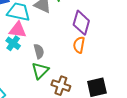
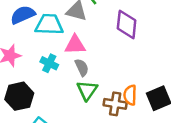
pink triangle: (18, 30) -> (75, 45), moved
orange semicircle: (79, 45) -> (130, 95), moved

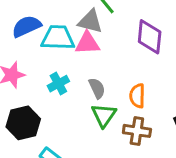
pink triangle: (75, 45) -> (87, 43), moved
cyan cross: (49, 63) -> (58, 84), turned 36
orange semicircle: (130, 95) -> (137, 96), moved

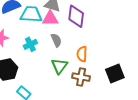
purple diamond: (150, 37) -> (76, 16), moved
gray semicircle: (97, 88) -> (56, 40), moved

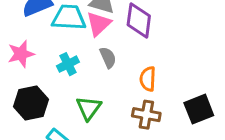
pink triangle: (50, 18) -> (99, 24), turned -42
green triangle: (59, 66) -> (89, 108), moved

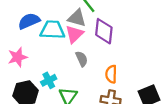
cyan cross: (68, 64) -> (49, 80), moved

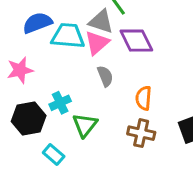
purple diamond: (104, 31) -> (136, 41), turned -35

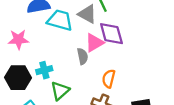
pink triangle: (97, 43) -> (94, 43), moved

